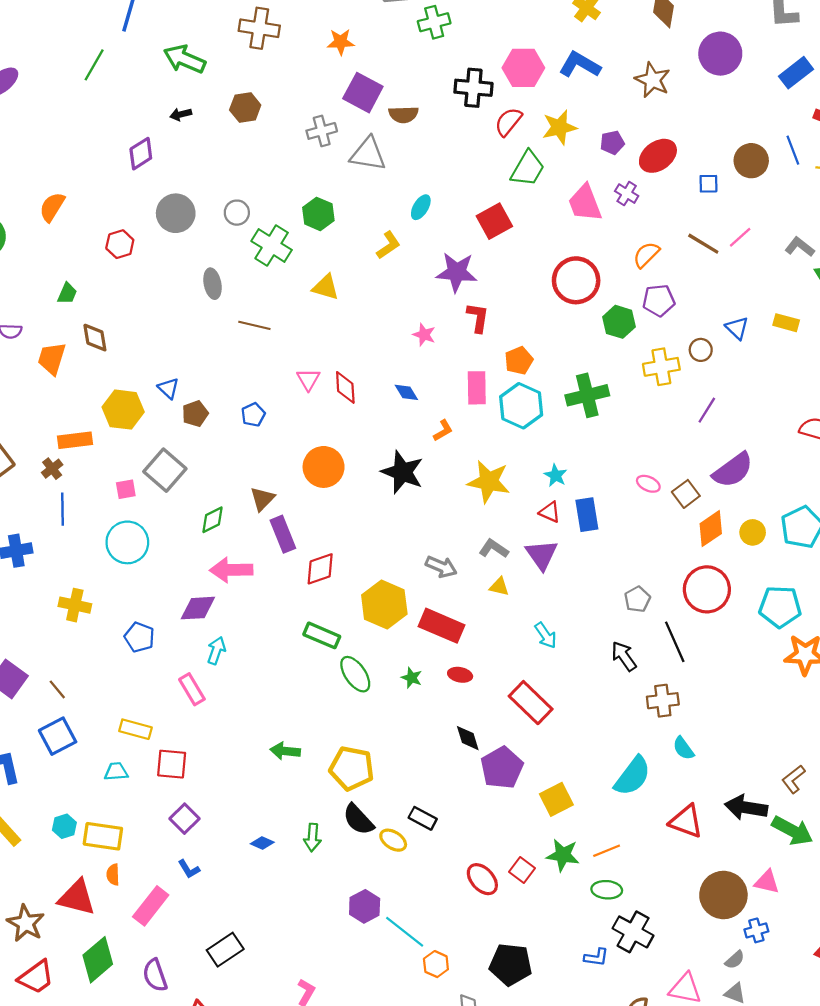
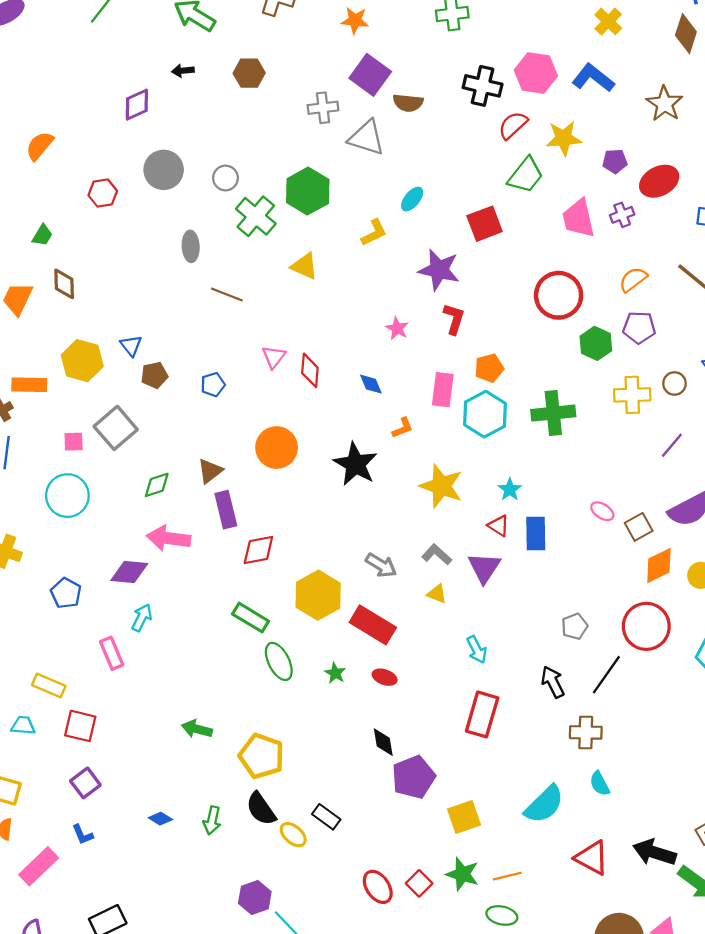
purple cross: (627, 194) -> (622, 215), turned 30
green hexagon: (318, 214) -> (308, 191), size x1.4
black line: (675, 642) -> (606, 675), turned 51
red rectangle: (531, 703) -> (482, 714), moved, turned 54

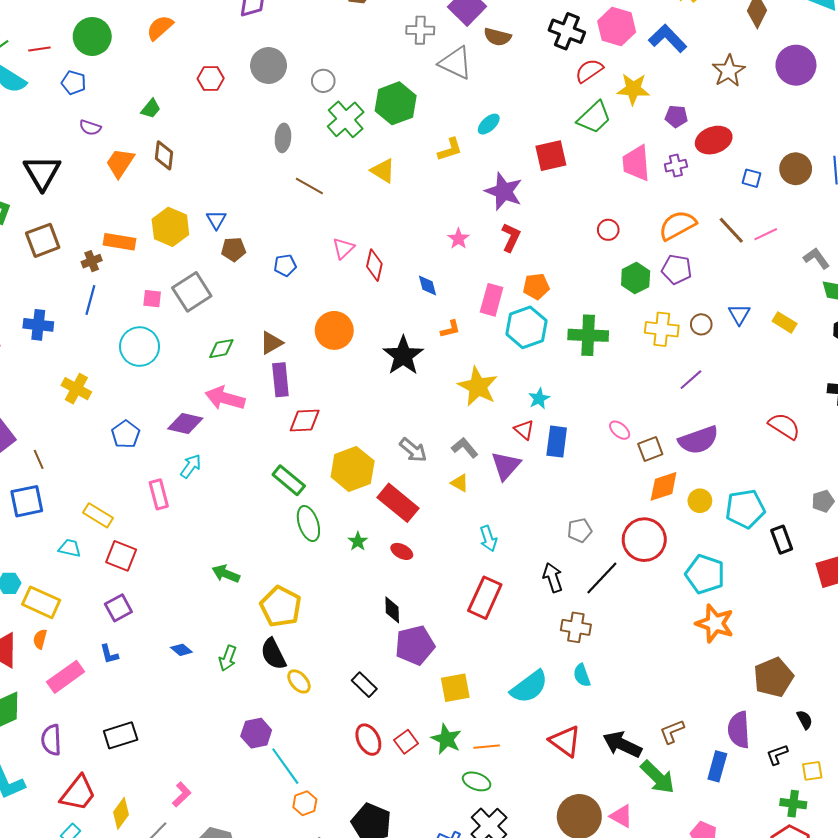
orange semicircle: (633, 279) -> (677, 225), size x1.4
red circle: (559, 295) -> (608, 230), size x0.5
black rectangle: (326, 817) -> (364, 685), moved

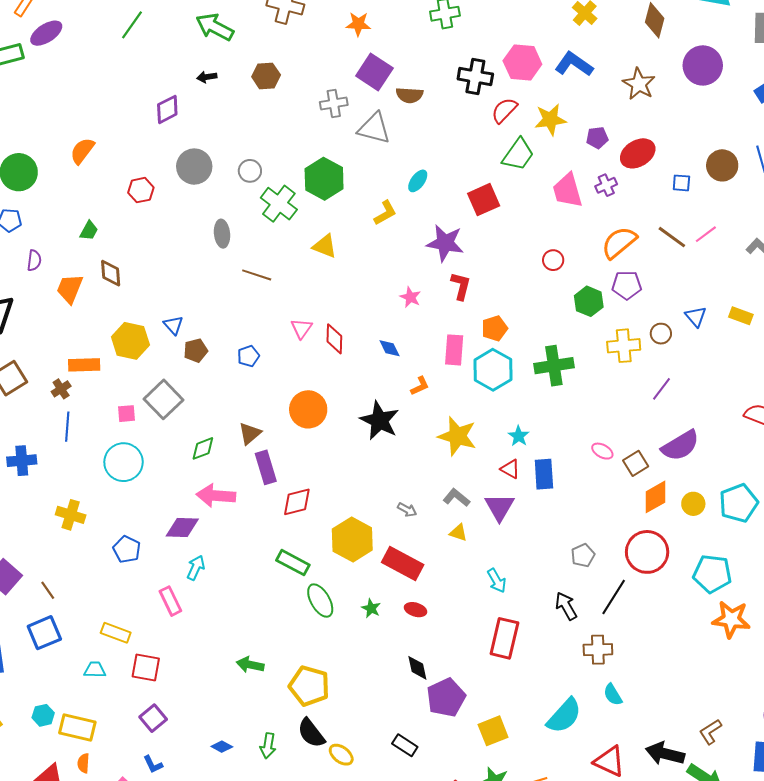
purple semicircle: (90, 128) -> (34, 260), turned -90
gray arrow: (413, 450) -> (407, 510), size x0.7

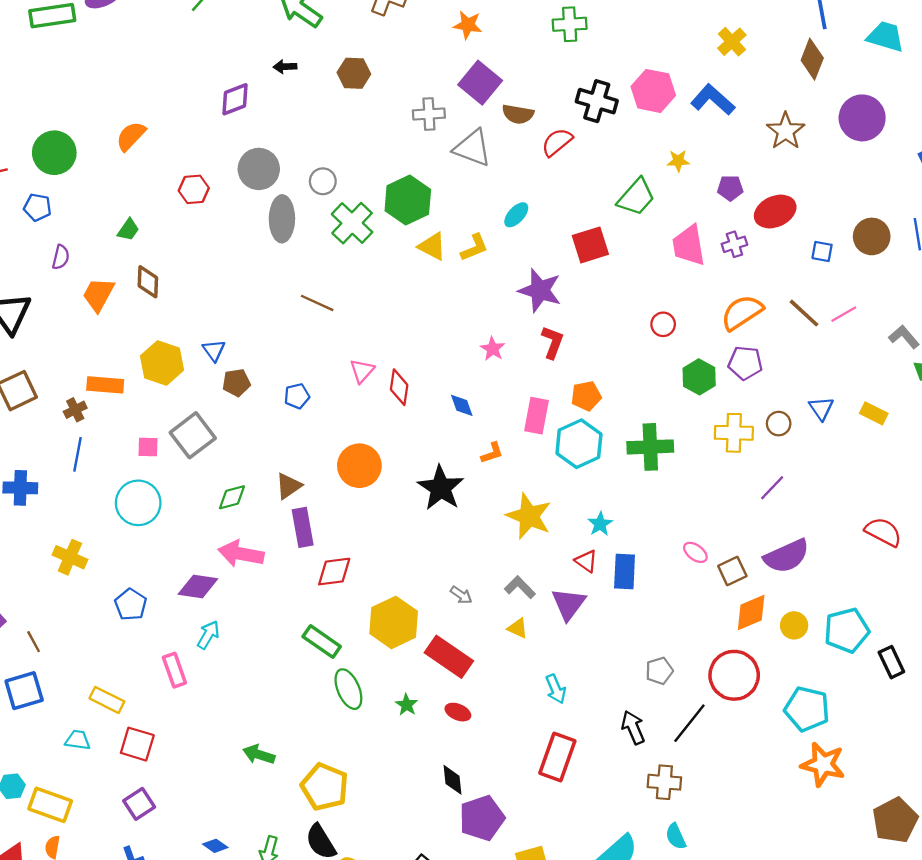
red semicircle: (504, 110) -> (557, 142), moved
yellow star: (550, 120) -> (678, 161), size x0.6
gray ellipse: (222, 234) -> (282, 219), moved, size x1.4
yellow triangle: (325, 246) -> (432, 246), moved

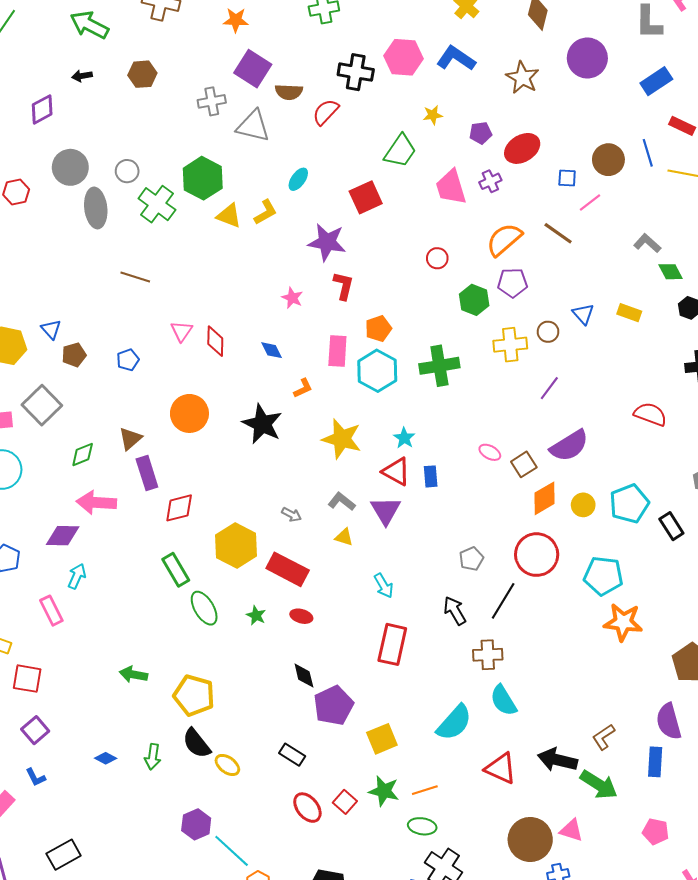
pink line: (844, 314) -> (590, 202), moved
red triangle: (586, 561) -> (396, 472), size x1.4
blue rectangle: (625, 571) -> (431, 476), size x0.7
green rectangle: (322, 641) -> (176, 570), turned 32
cyan semicircle: (676, 836) -> (503, 700), size x1.4

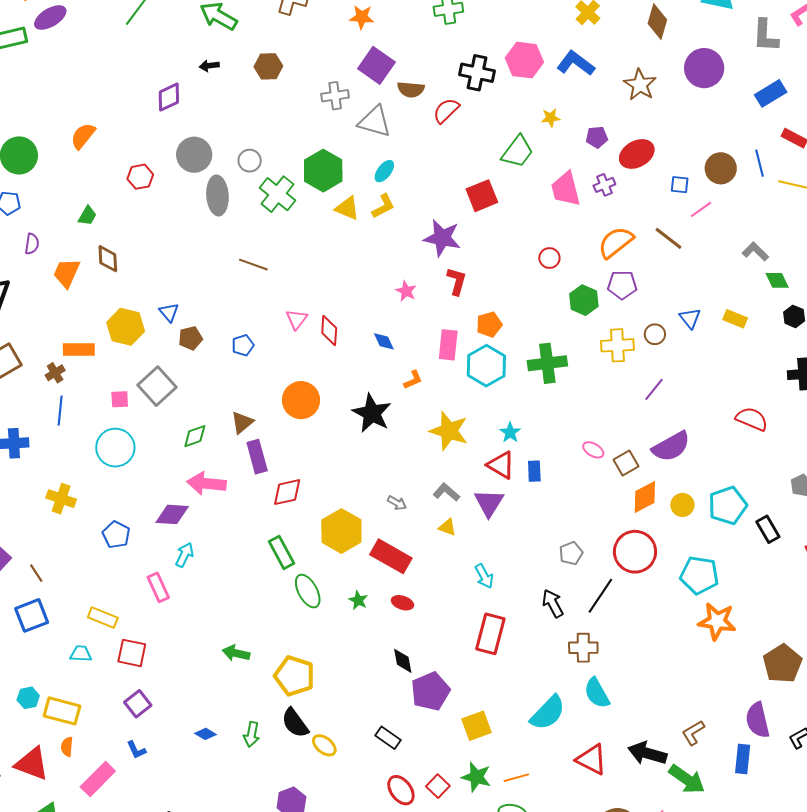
cyan ellipse: (298, 179) -> (384, 171), moved

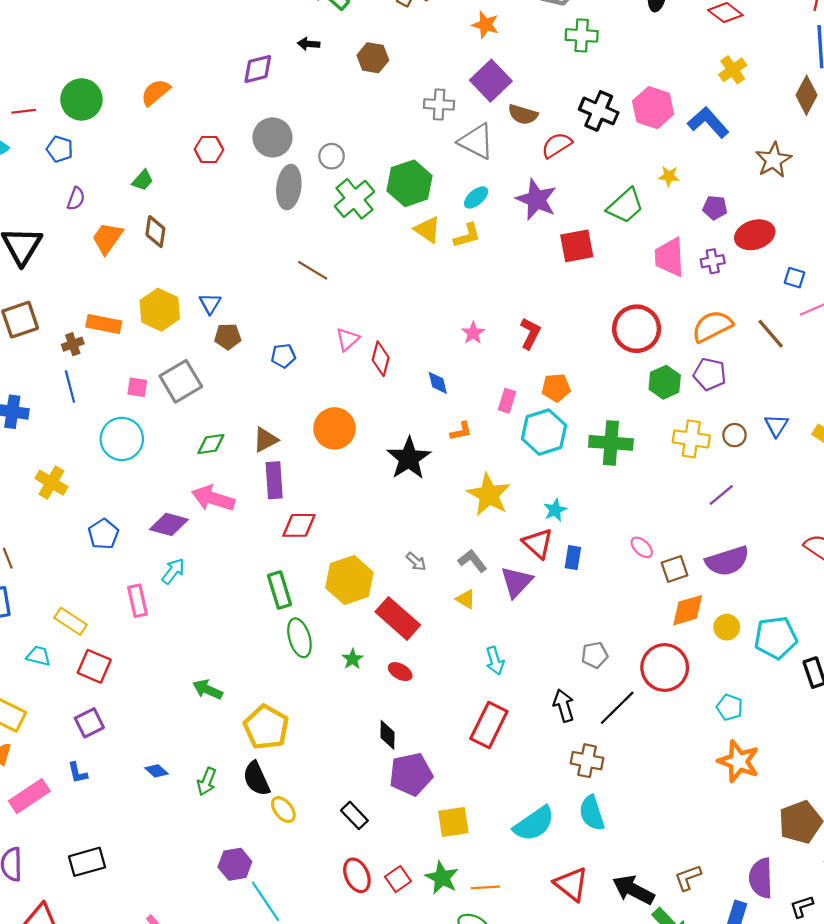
purple star: (442, 238) -> (536, 200), moved
red circle: (549, 258) -> (637, 329), size x2.0
pink rectangle: (448, 345) -> (507, 401), size x0.7
blue line: (60, 411) -> (70, 386), turned -32
cyan pentagon: (699, 575) -> (730, 707), size x0.6

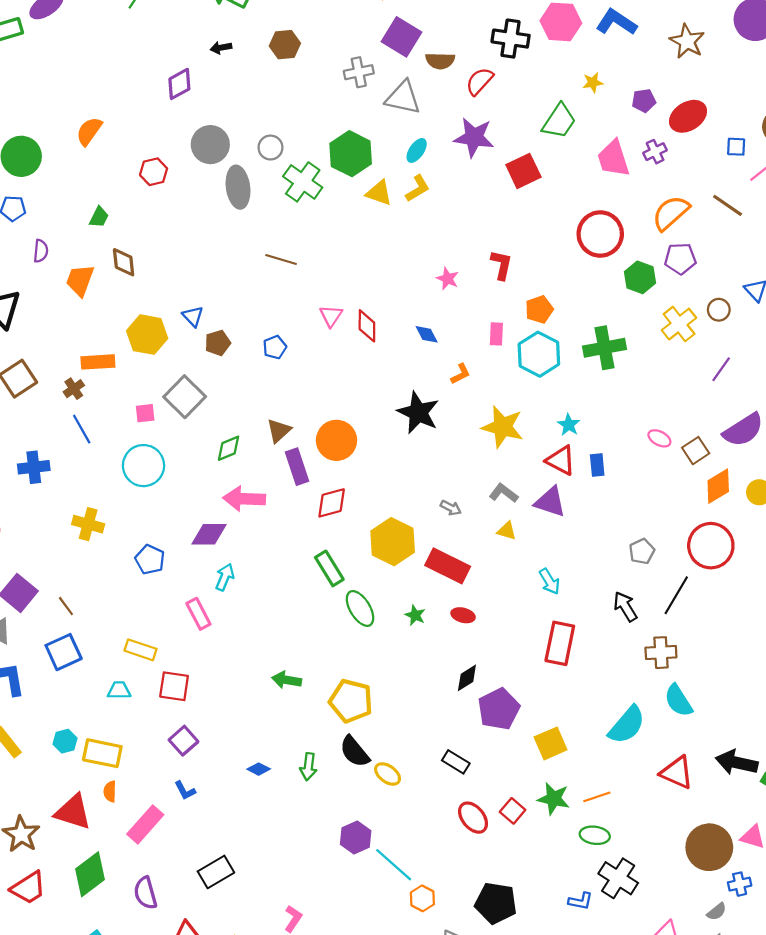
orange circle: (334, 428) -> (336, 440), moved
yellow cross: (691, 439) -> (679, 324), turned -32
purple triangle: (517, 582) -> (550, 502), turned -40
black diamond: (387, 735) -> (467, 678), turned 72

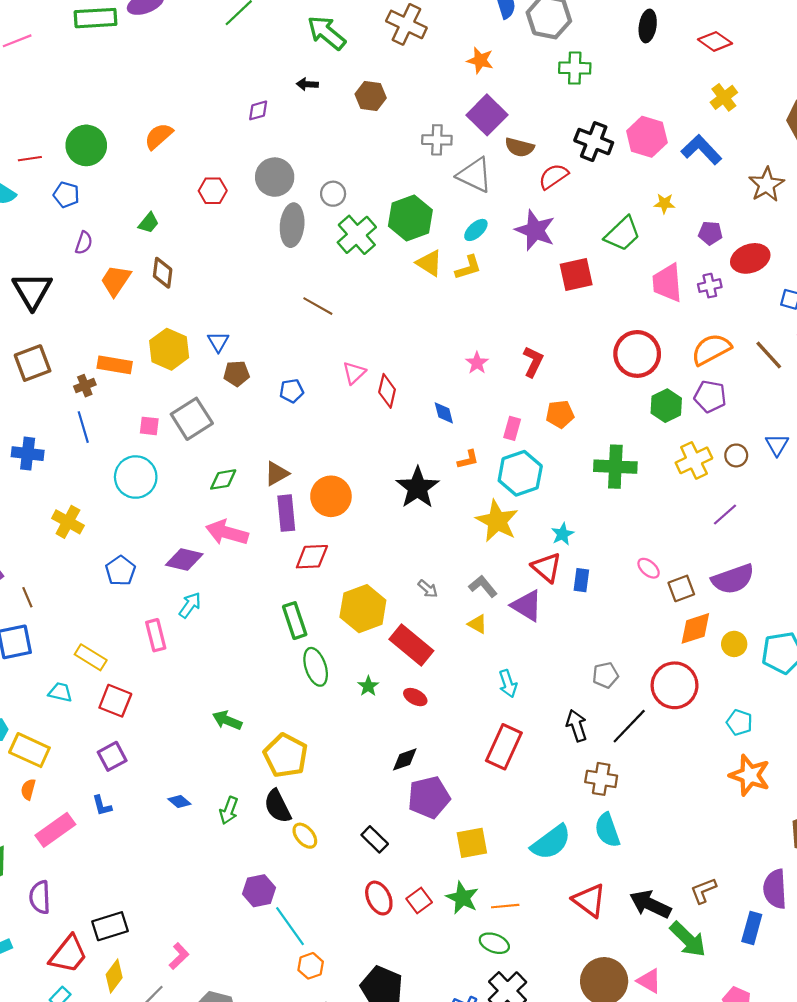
purple diamond: (179, 84) -> (258, 110), size x0.7
cyan hexagon: (539, 354) -> (520, 473), moved
black rectangle: (216, 872) -> (110, 926), moved

